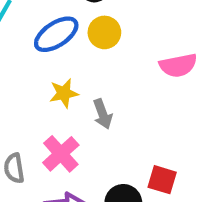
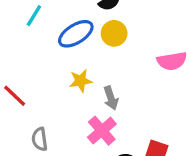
pink cross: (61, 154) -> (102, 131), moved

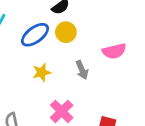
gray arrow: (111, 98) -> (82, 70), moved

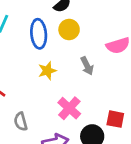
blue ellipse: (35, 35) -> (39, 34), turned -56

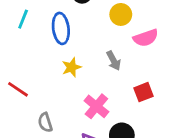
yellow circle: (69, 29) -> (121, 14), moved
red square: (115, 119) -> (144, 92), moved, turned -30

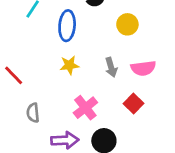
pink semicircle: (146, 38) -> (143, 68), moved
red square: (144, 92) -> (134, 104), turned -36

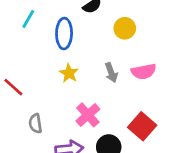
yellow star: (69, 65) -> (69, 73), turned -30
red square: (134, 104) -> (142, 126), moved, size x1.4

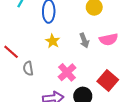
gray semicircle: (35, 123) -> (28, 68), moved

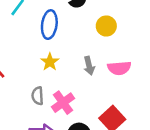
gray semicircle: (28, 68) -> (38, 96), moved

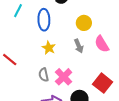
yellow circle: (106, 26) -> (84, 23), moved
pink semicircle: (119, 68) -> (102, 44), turned 72

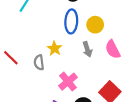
blue ellipse: (44, 20) -> (71, 21), moved
gray semicircle: (44, 75) -> (39, 62), moved

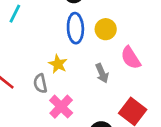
gray arrow: (87, 49) -> (102, 73), moved
pink cross: (68, 82) -> (61, 107), moved

